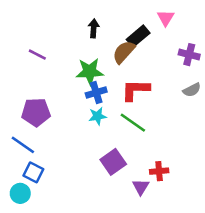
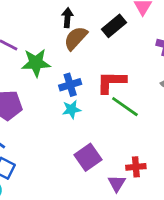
brown semicircle: (124, 52) -> (76, 38), moved
green star: (90, 72) -> (36, 63), moved
green line: (133, 123) -> (125, 107), moved

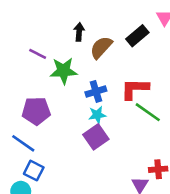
black arrow: (67, 18) -> (79, 32), moved
purple square: (88, 157) -> (96, 137), moved

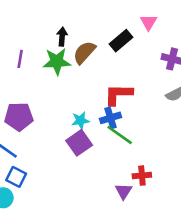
purple line: (38, 54) -> (20, 59), turned 72
green star: (64, 71) -> (57, 62), moved
blue cross: (96, 91) -> (111, 118), moved
green line: (148, 112) -> (120, 135), moved

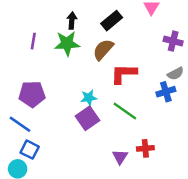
black rectangle: (121, 41) -> (112, 21), moved
brown semicircle: (84, 52) -> (103, 50), moved
blue cross: (111, 118) -> (166, 92), moved
purple triangle: (124, 191) -> (120, 157), moved

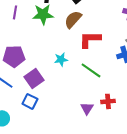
purple square: (88, 118) -> (34, 78), moved
blue square: (30, 150) -> (30, 101), moved

